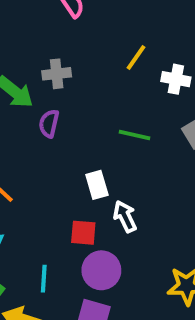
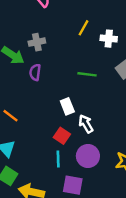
red square: (83, 233) -> (62, 136), turned 35
purple circle: (101, 270) -> (88, 156), moved
cyan line: (44, 279) -> (58, 159), moved

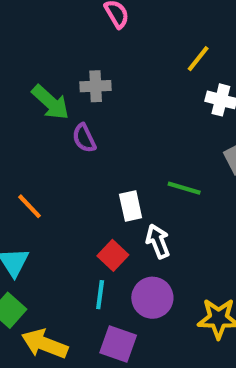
yellow line: (84, 28) -> (198, 59), moved
purple semicircle: (35, 72) -> (84, 138), turned -42
green line: (87, 74) -> (184, 188), moved

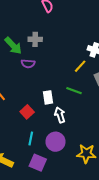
yellow line: (198, 59) -> (80, 66), moved
purple semicircle: (84, 138) -> (28, 64), turned -64
red square: (113, 255) -> (27, 112), moved

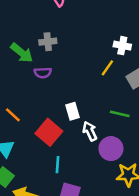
green line: (74, 91) -> (120, 114), moved
red square: (27, 112) -> (49, 132), size x1.5
purple circle: (56, 142) -> (111, 149), moved

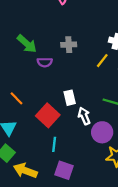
gray cross: (48, 42) -> (69, 45), moved

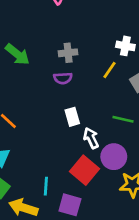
purple semicircle: (45, 62) -> (63, 78), moved
red square: (48, 115) -> (85, 170), moved
cyan line: (54, 144) -> (46, 186), moved

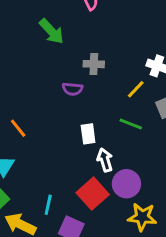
green arrow: (17, 54) -> (51, 31), moved
purple semicircle: (63, 78) -> (72, 89), moved
green line: (123, 119) -> (131, 124), moved

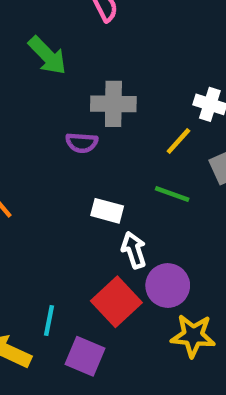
gray cross: (94, 64) -> (113, 104), size x1.4
white rectangle: (88, 134) -> (107, 211), turned -66

